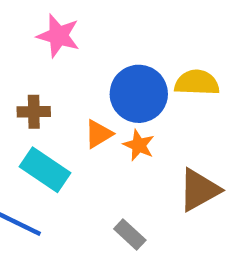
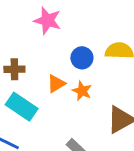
pink star: (58, 36) -> (47, 21), moved
blue circle: (139, 94) -> (82, 58), size x0.6

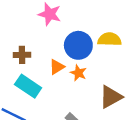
blue circle: (82, 58) -> (78, 45), size x1.5

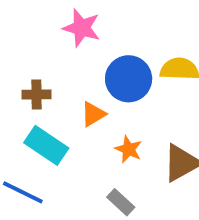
orange star: (78, 73) -> (129, 149), moved

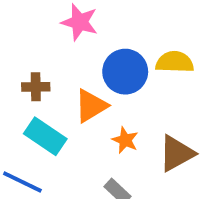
orange triangle: (93, 114) -> (91, 106), size x1.4

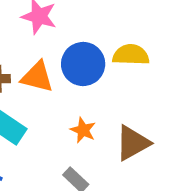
orange triangle: (91, 106) -> (37, 77), moved, turned 45

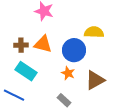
blue circle: (83, 64) -> (74, 50), moved

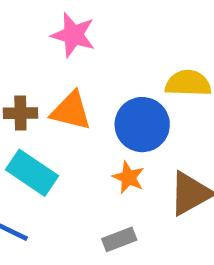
gray rectangle: (64, 100) -> (119, 239), turned -64

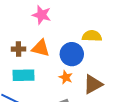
cyan rectangle: (32, 173) -> (23, 75), turned -35

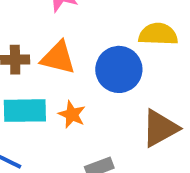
orange star: (66, 77) -> (72, 114), moved

